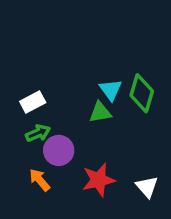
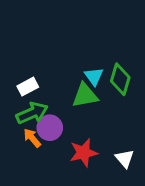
green triangle: (100, 112) -> (85, 95), size x1.4
green arrow: (38, 133) -> (32, 113), size x1.5
orange arrow: (40, 180) -> (32, 138), moved

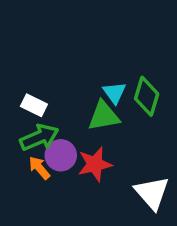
white rectangle: (28, 87) -> (34, 105), turned 54
red star: (84, 153) -> (95, 164), moved
white triangle: (125, 159) -> (152, 193), size x1.5

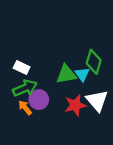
cyan triangle: (114, 93) -> (82, 74), moved
red star: (95, 164) -> (75, 105), moved
white triangle: (152, 193) -> (97, 101), moved

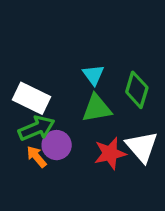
white rectangle: (22, 68) -> (32, 98), size x1.5
cyan triangle: (82, 74) -> (93, 75), moved

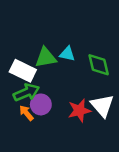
cyan triangle: (93, 75) -> (67, 54), turned -42
green diamond: (137, 90) -> (99, 65), turned -30
green triangle: (97, 108) -> (46, 58), moved

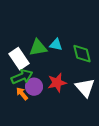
white rectangle: (23, 71) -> (19, 59), turned 30
red star: (79, 110) -> (57, 83), moved

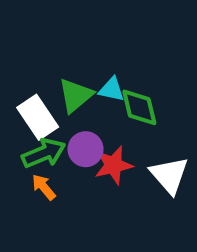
green triangle: (38, 48) -> (76, 95), turned -30
green diamond: (82, 54) -> (139, 107), moved
purple circle: (34, 87) -> (86, 149), moved

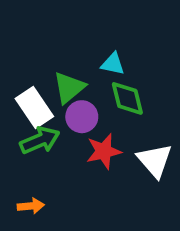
cyan triangle: (111, 89) -> (113, 64), moved
purple circle: (86, 149) -> (82, 117), moved
orange arrow: (44, 187) -> (31, 206), moved, turned 125

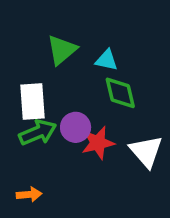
green triangle: (69, 87) -> (62, 50), moved
white rectangle: (34, 108) -> (32, 101), turned 30
purple circle: (82, 117) -> (76, 127), moved

